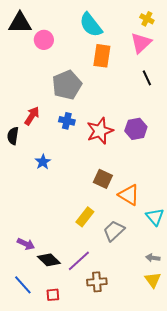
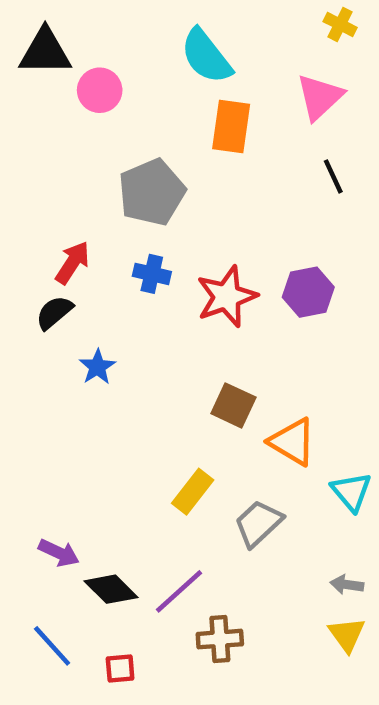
yellow cross: (147, 19) -> (340, 24), moved
black semicircle: (13, 136) -> (54, 312), moved, turned 42

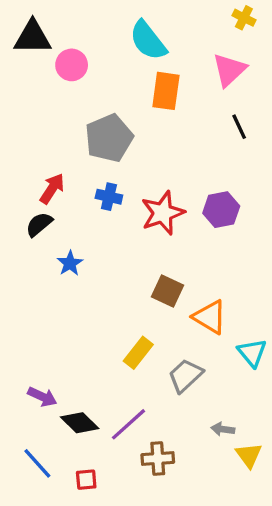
gray arrow: (347, 585) -> (223, 429), moved

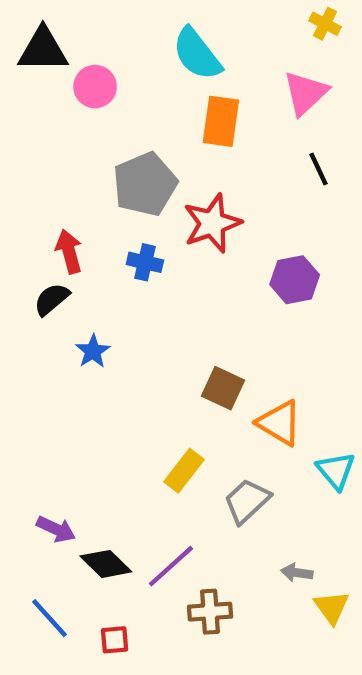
red arrow: (52, 189) -> (69, 251), turned -48
red star: (163, 213) -> (212, 223), moved

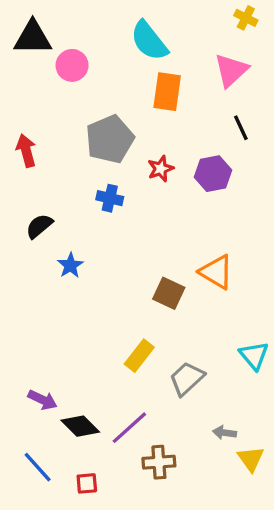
red star: (212, 223) -> (161, 169), size x0.6
red arrow: (69, 251) -> (26, 151), moved
purple hexagon: (295, 280) -> (213, 174), moved
orange triangle: (279, 423) -> (216, 272), moved

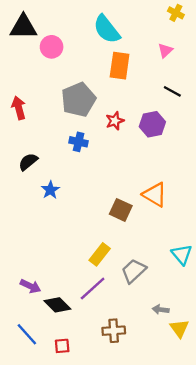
pink triangle: (231, 70) -> (165, 50), size x0.6
black line: (241, 128) -> (172, 91), turned -36
purple line: (129, 428) -> (93, 288), moved

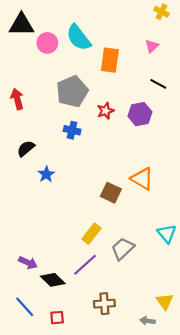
cyan semicircle: (107, 29) -> (79, 38), moved
gray arrow: (161, 310) -> (147, 321), moved

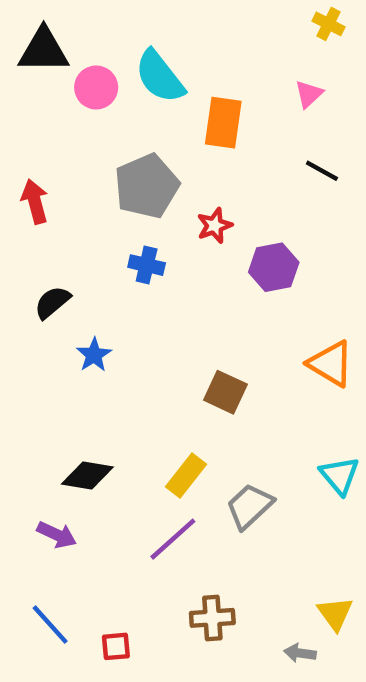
purple hexagon: (140, 114) -> (274, 267), moved
orange triangle: (142, 179) -> (331, 364), moved
black diamond: (53, 280) -> (87, 475), moved, turned -35

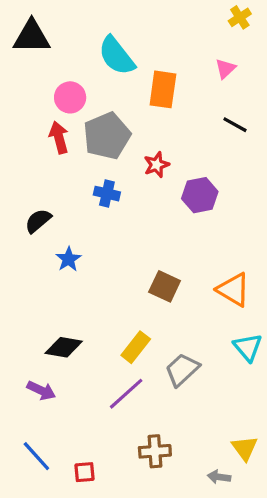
yellow cross: (329, 24) -> (240, 17), turned 30
pink circle: (96, 87) -> (70, 97), moved
red arrow: (35, 201) -> (59, 137), moved
orange triangle: (331, 364) -> (233, 290), moved

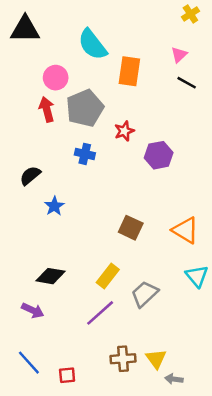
black line: (235, 125) -> (187, 83), moved
yellow triangle: (245, 448) -> (156, 359), moved

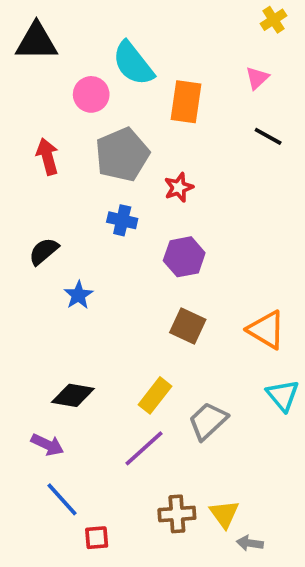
pink circle: (56, 78) -> (91, 94), moved
black line: (187, 83) -> (268, 136), moved
red arrow: (47, 109) -> (47, 156), moved
purple hexagon: (159, 155) -> (184, 257), moved
blue line: (29, 363) -> (62, 499), moved

